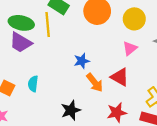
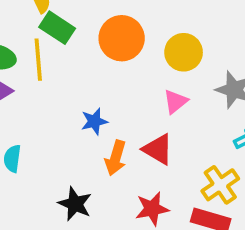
orange arrow: (95, 83) -> (116, 158), turned 54
black star: (71, 110) -> (75, 204), turned -30

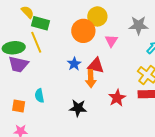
orange circle: (122, 38) -> (83, 31), moved
yellow circle: (184, 52) -> (97, 16), moved
red triangle: (158, 149) -> (96, 66), moved

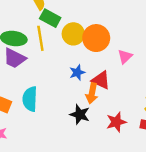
yellow circle: (97, 16) -> (73, 34), moved
cyan semicircle: (39, 96) -> (30, 99), size x1.5
black star: (78, 108) -> (80, 114), moved

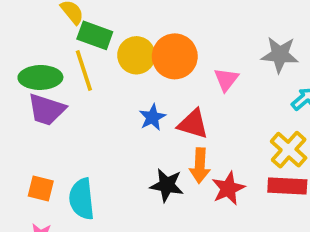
orange arrow: (92, 93) -> (200, 166), moved
cyan semicircle: (30, 99) -> (82, 199), moved

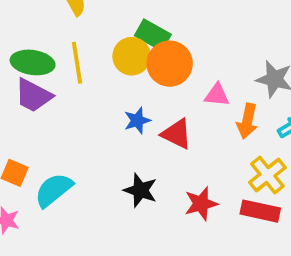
green rectangle: (95, 35) -> (153, 35), moved
pink triangle: (226, 79) -> (217, 95), turned 48
orange arrow: (200, 166) -> (247, 121), moved
cyan semicircle: (82, 199) -> (54, 190), turned 48

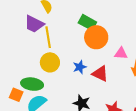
yellow circle: (132, 56) -> (50, 62), moved
green ellipse: (33, 62) -> (32, 84), moved
purple trapezoid: (33, 95) -> (34, 24), moved

